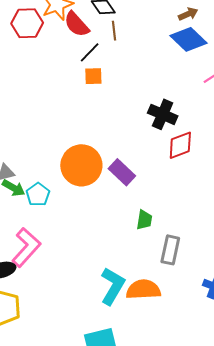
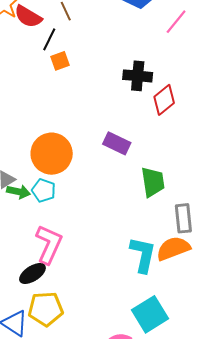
orange circle: (81, 165) -> (52, 154), moved
green trapezoid: (144, 220) -> (153, 182), size x1.5
gray rectangle: (170, 250) -> (183, 218), moved

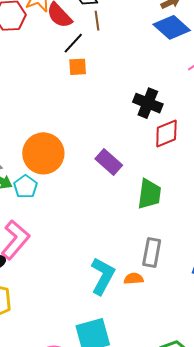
green trapezoid: (153, 182) -> (149, 194), moved
orange semicircle: (173, 248) -> (134, 279), size x0.6

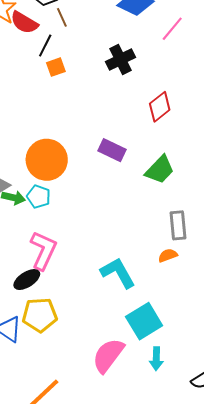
black cross: (148, 103) -> (120, 60), moved, turned -32
green trapezoid: (149, 194) -> (160, 170), turned 52
cyan L-shape: (103, 276) -> (118, 273), moved, turned -42

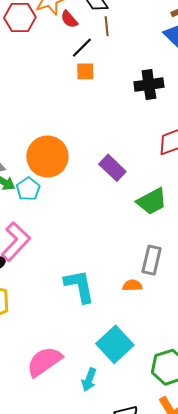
red semicircle: (24, 23) -> (69, 19), size x0.7
cyan square: (144, 321) -> (115, 344), moved, turned -30

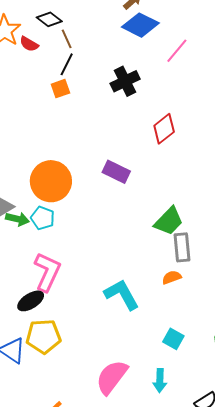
black line: (82, 48) -> (67, 64), moved
green trapezoid: (152, 201) -> (169, 221), moved
cyan square: (115, 344) -> (173, 339), size x0.6

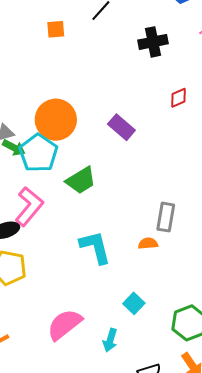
orange square: (60, 89) -> (56, 29), moved
red diamond: (164, 129) -> (179, 98), size x0.7
cyan pentagon: (43, 218) -> (38, 153), size x1.6
green trapezoid: (169, 221) -> (81, 180), moved

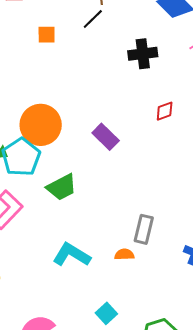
cyan L-shape: (95, 247) -> (72, 255), turned -48

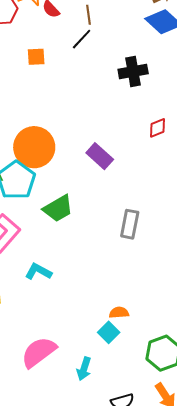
gray rectangle: (144, 229) -> (130, 224), moved
orange semicircle: (124, 254) -> (119, 313), moved
cyan L-shape: (72, 255) -> (38, 272), moved, size x0.7

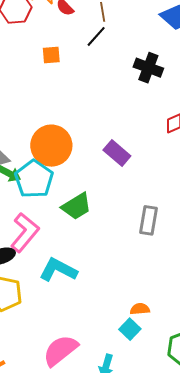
black cross: (133, 71) -> (148, 68), turned 32
cyan L-shape: (38, 272) -> (58, 270), size x1.4

